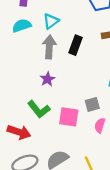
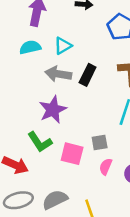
gray arrow: (49, 47) -> (58, 74), turned -90
purple star: (47, 79) -> (53, 110), size x1.6

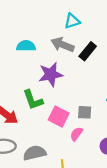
cyan semicircle: (30, 47) -> (26, 46), moved
pink semicircle: (106, 167) -> (76, 134), moved

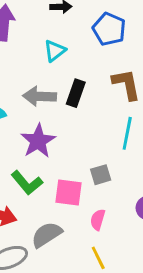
cyan triangle: (72, 21) -> (55, 51), moved
pink semicircle: (76, 134) -> (98, 220), moved
gray semicircle: (35, 153) -> (47, 235), moved

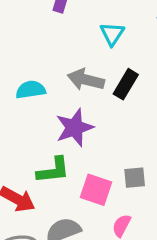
cyan triangle: (55, 51) -> (112, 34), turned -30
green L-shape: (27, 183) -> (53, 170), turned -68

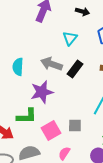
cyan semicircle: (31, 90) -> (18, 67), turned -84
pink square: (96, 190) -> (51, 130), turned 36

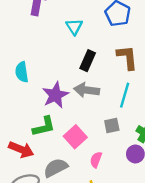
gray arrow: (52, 64) -> (87, 90), moved
gray square: (75, 125) -> (112, 125), moved

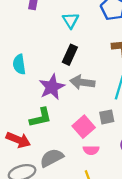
black rectangle: (88, 61) -> (70, 55), moved
pink square: (75, 137) -> (84, 127), moved
pink semicircle: (96, 160) -> (91, 150), turned -112

